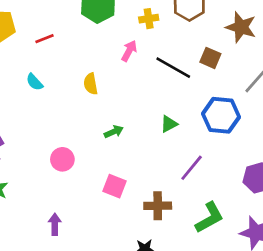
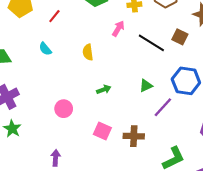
red line: (45, 39) -> (54, 16), turned -32
purple line: (192, 168) -> (163, 107), moved
brown cross: (158, 206) -> (134, 136), moved

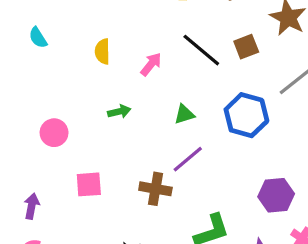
pink arrow: (118, 28) -> (151, 64), moved
brown square: (180, 37) -> (246, 47), turned 35
purple line: (163, 107) -> (188, 159), moved
pink square: (102, 131) -> (89, 184), moved, turned -36

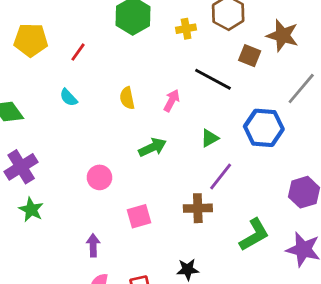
brown square: (246, 47) -> (250, 56), moved, turned -35
green arrow: (119, 112) -> (152, 147), size x1.4

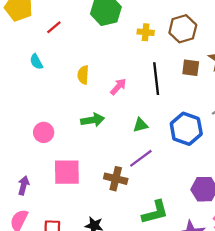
brown square: (250, 56) -> (191, 68), turned -30
black line: (213, 79) -> (156, 79), turned 40
pink square: (139, 216) -> (67, 172), size x1.4

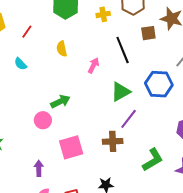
yellow semicircle: (83, 75) -> (62, 49), moved
green arrow: (93, 120) -> (60, 102), moved
green triangle: (140, 125) -> (121, 92), size x1.5

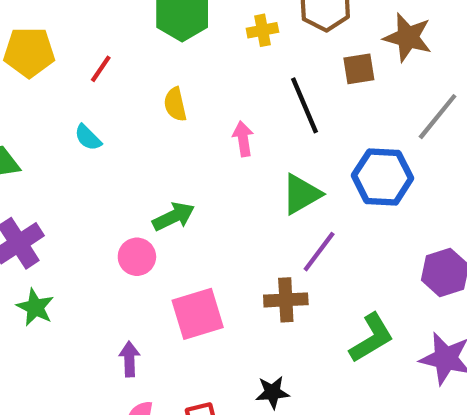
pink arrow: (93, 65) -> (243, 139), turned -35

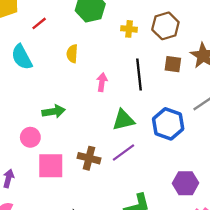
cyan semicircle: (88, 138) -> (22, 57), size x1.6
pink circle: (137, 257) -> (30, 137), moved
brown cross: (286, 300) -> (89, 158), moved

